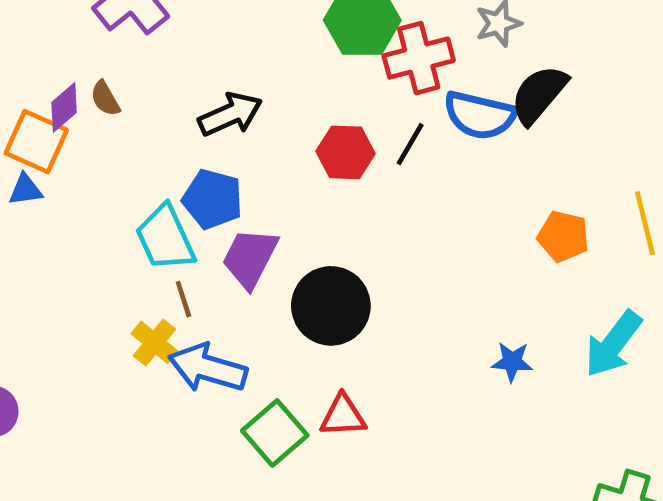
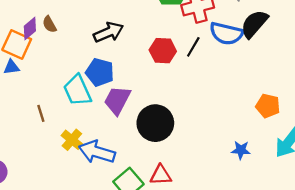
orange pentagon: (563, 236) -> (268, 106), moved
brown line: (183, 299) -> (41, 113), moved

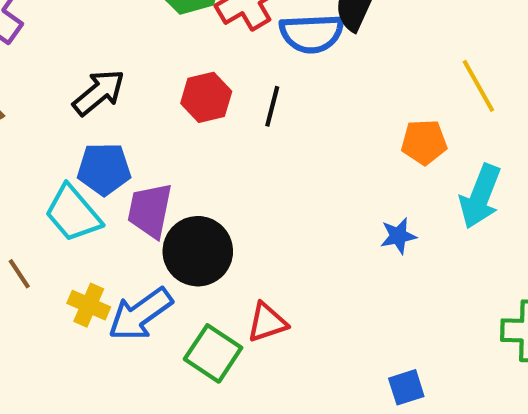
black line: (193, 47) -> (272, 106), moved
black circle: (155, 123) -> (198, 251), moved
blue arrow: (97, 152) -> (140, 314), turned -36

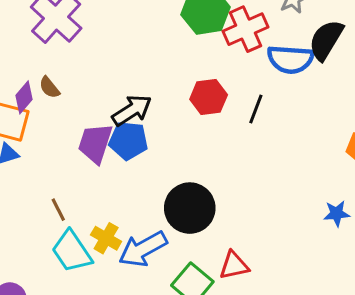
black arrow: (99, 92) -> (132, 110), moved
purple trapezoid: (150, 210) -> (95, 143), moved
cyan trapezoid: (73, 213) -> (72, 252), moved

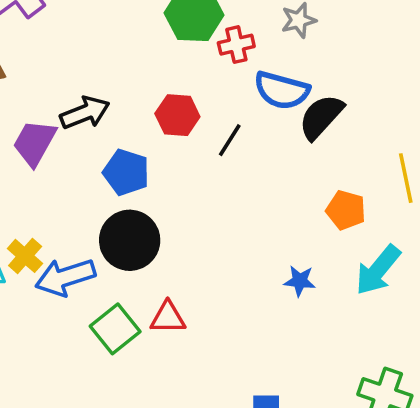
red cross: (246, 29) -> (236, 45), size x0.7
black semicircle: (326, 40) -> (321, 117), moved
blue pentagon: (128, 141) -> (126, 172), moved

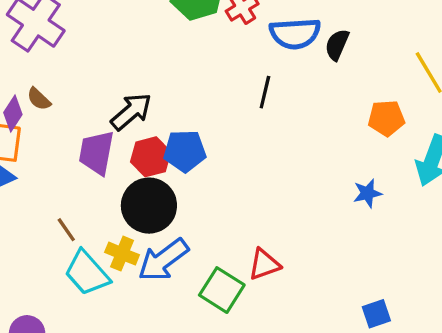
red hexagon: (177, 115) -> (151, 157), moved
black semicircle: (321, 117) -> (337, 45), size x0.7
black circle: (130, 240) -> (149, 206), moved

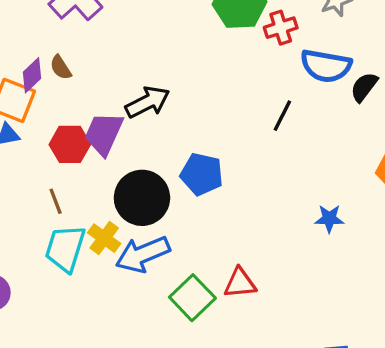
blue pentagon: (185, 151) -> (202, 174), moved
red hexagon: (151, 157) -> (70, 144), moved
blue star: (367, 193) -> (329, 219), moved
cyan trapezoid: (87, 273) -> (65, 248), turned 45

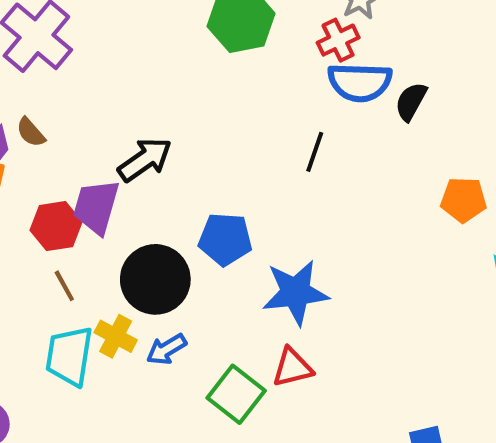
red cross: (281, 28) -> (338, 40), moved
brown line: (56, 201) -> (64, 286), moved
blue star: (329, 219) -> (295, 292), moved, size x1.8
blue arrow: (143, 254) -> (166, 349), size x0.6

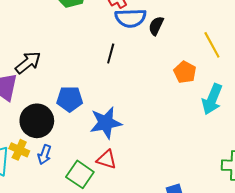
orange pentagon: (464, 200) -> (185, 72), turned 30
blue arrow: (166, 349) -> (44, 155), turned -36
red triangle: (292, 367) -> (107, 160), turned 35

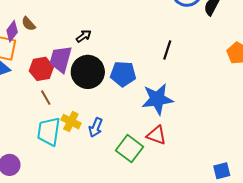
black line: (111, 53) -> (167, 50), moved
black arrow: (28, 63) -> (84, 36), size x0.6
black circle: (37, 121) -> (88, 72), moved

